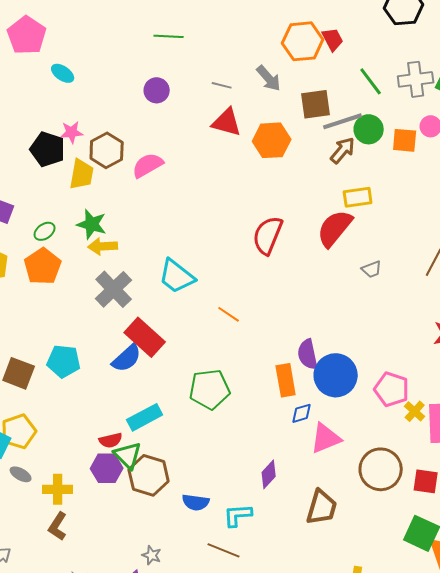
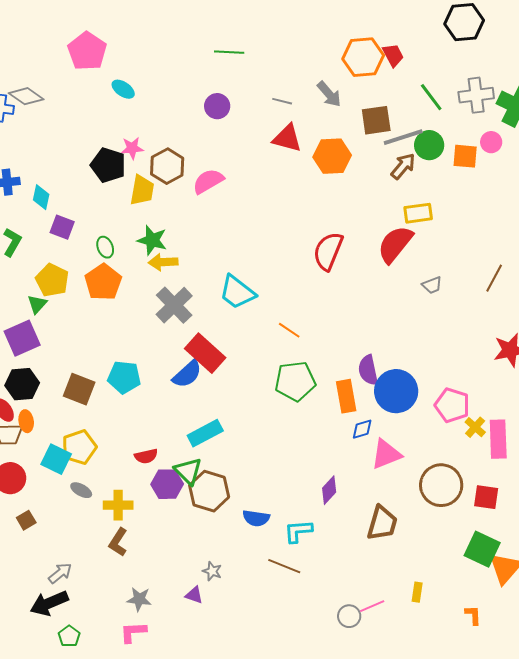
green ellipse: (45, 231) -> (105, 247), turned -75
green pentagon: (210, 389) -> (295, 381), moved
red semicircle: (111, 440) -> (146, 456), moved

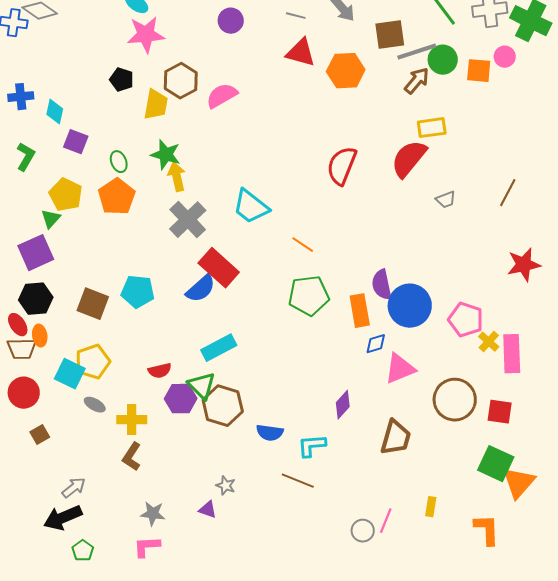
pink star: (132, 148) -> (146, 35), moved, size x1.6
black pentagon: (108, 165) -> (122, 80), size x0.7
yellow arrow: (163, 262) -> (177, 177), turned 80
pink line: (372, 606) -> (386, 521), turned -45
orange L-shape: (473, 615) -> (487, 530), size x1.6

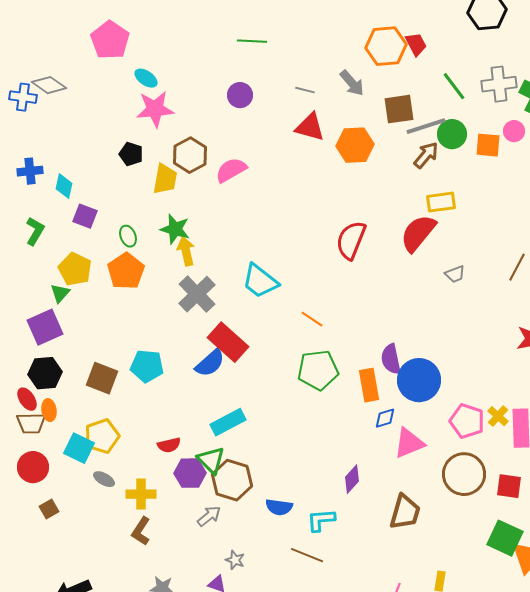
pink pentagon: (466, 320) -> (467, 421), moved
gray arrow: (74, 488) -> (209, 516), moved

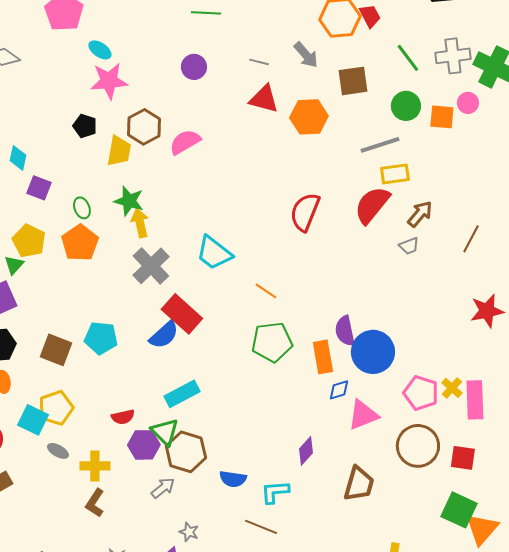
gray line: (426, 126) -> (380, 145), moved
brown arrow: (426, 155) -> (420, 214), moved

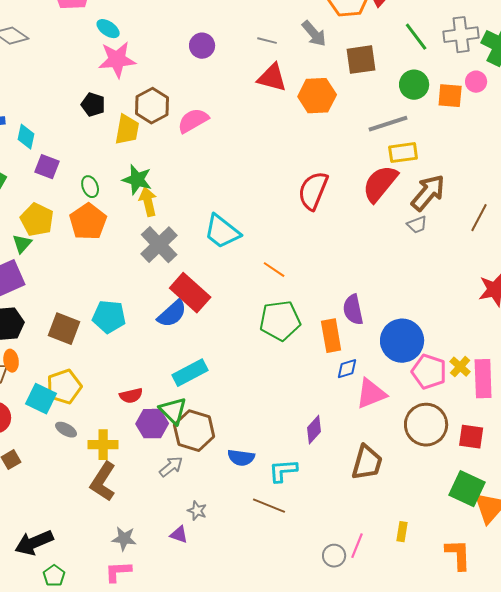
brown arrow: (420, 214) -> (428, 193), size x1.4
blue circle: (373, 352) -> (402, 341), moved
brown L-shape: (95, 503) -> (103, 482), size x1.4

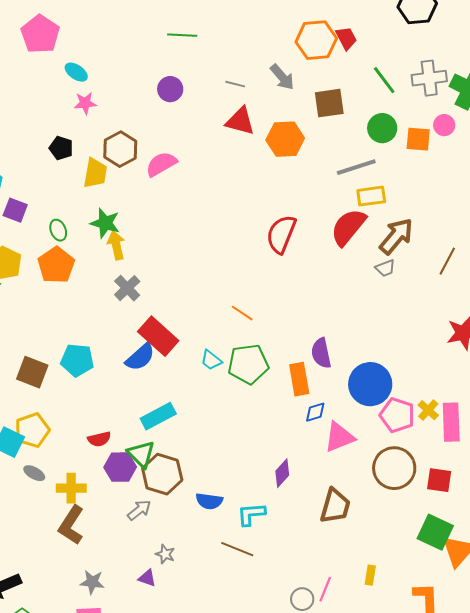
pink star: (117, 60) -> (85, 103), size x0.6
cyan trapezoid: (222, 232) -> (211, 360), moved, size x0.6
gray cross: (159, 245) -> (127, 288), size x0.7

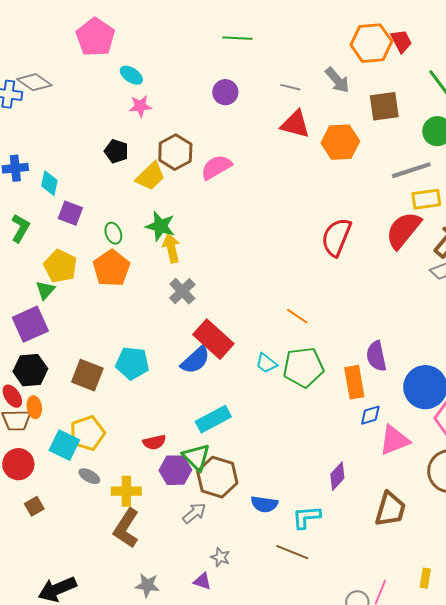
yellow trapezoid: (95, 173) -> (150, 176), turned 36

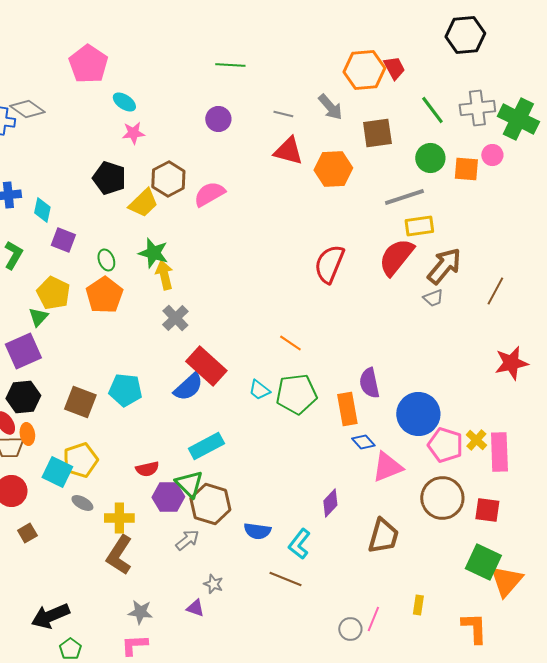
black pentagon: (116, 151) -> (109, 178), size x1.4
blue diamond: (370, 415) -> (363, 442), turned 65
cyan L-shape: (306, 517) -> (299, 544), turned -48

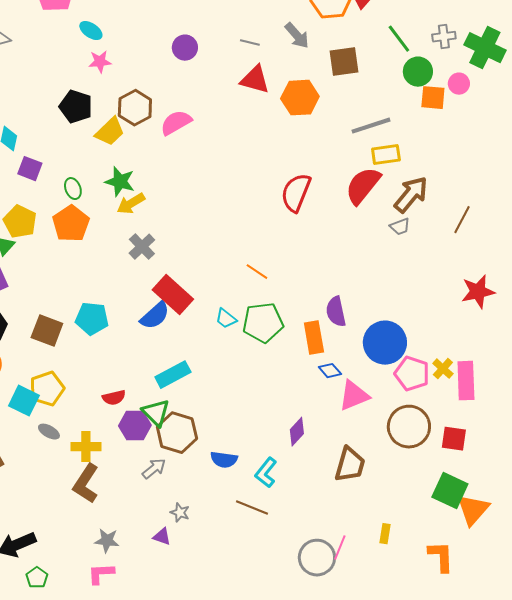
gray cross: (477, 108) -> (444, 37), size x0.7
green circle: (430, 158) -> (418, 72), moved
yellow arrow: (164, 275) -> (131, 204), turned -108
gray circle: (350, 629) -> (317, 558), size x1.6

